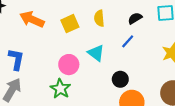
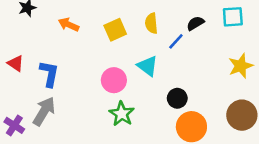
orange arrow: (32, 19) -> (69, 25), size x0.7
blue line: (128, 41) -> (176, 41), moved
green star: (60, 89) -> (122, 114), moved

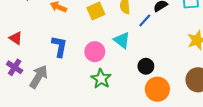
blue L-shape: (49, 74) -> (59, 46), moved
purple cross: (14, 125) -> (15, 67), moved

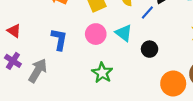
pink circle: (95, 52) -> (96, 34), moved
black circle: (146, 66) -> (150, 49), moved
orange circle: (157, 89) -> (173, 83), moved

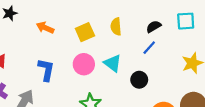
blue line: (147, 13) -> (149, 48), moved

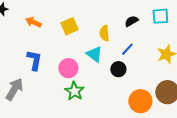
yellow semicircle: (116, 27) -> (104, 33), moved
blue line: (149, 48) -> (127, 49), moved
pink circle: (84, 64) -> (68, 68), moved

